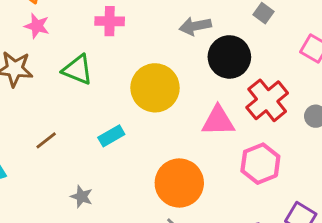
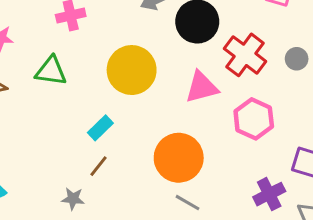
brown line: (46, 140) -> (99, 166), moved
gray star: (82, 197) -> (73, 199), moved

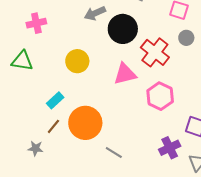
gray circle: (297, 59) -> (186, 38), moved
yellow circle: (132, 70) -> (77, 61), size x0.7
orange circle: (179, 158) -> (85, 123), moved

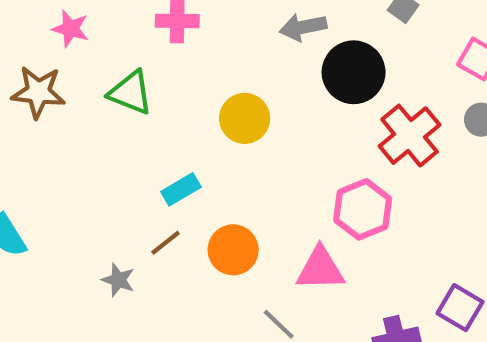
pink triangle: (125, 74) -> (320, 269), moved
pink hexagon: (160, 96) -> (363, 209), moved
orange circle: (85, 123) -> (233, 250), size x0.7

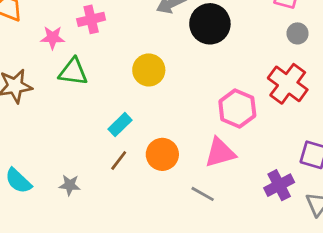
pink star: (70, 29) -> (53, 38), moved
red cross: (410, 136) -> (288, 84), moved
gray star: (118, 280) -> (70, 185), moved

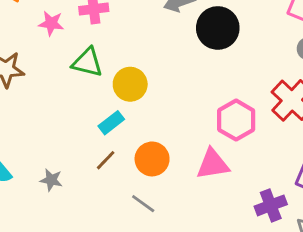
yellow circle: (149, 70) -> (130, 84), moved
green triangle: (73, 72) -> (87, 62), moved
gray line: (203, 194) -> (143, 204), moved

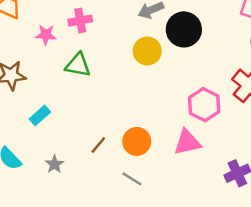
yellow circle: (130, 84) -> (147, 51), moved
cyan rectangle: (111, 123) -> (40, 115), moved
gray star: (51, 180) -> (54, 164), turned 30

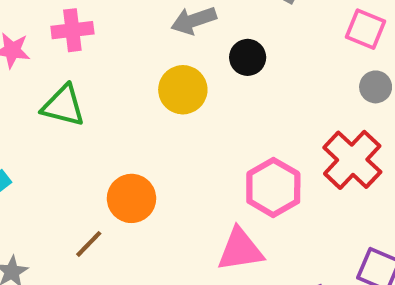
black circle: (184, 29) -> (248, 57), size x0.6
orange circle: (137, 141) -> (132, 198), moved

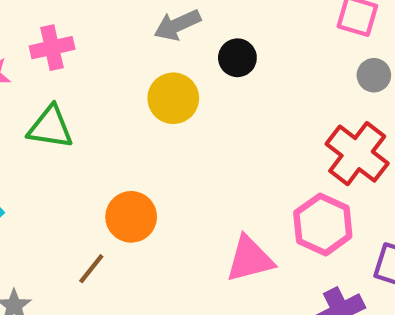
pink hexagon: (273, 187) -> (323, 224), moved

